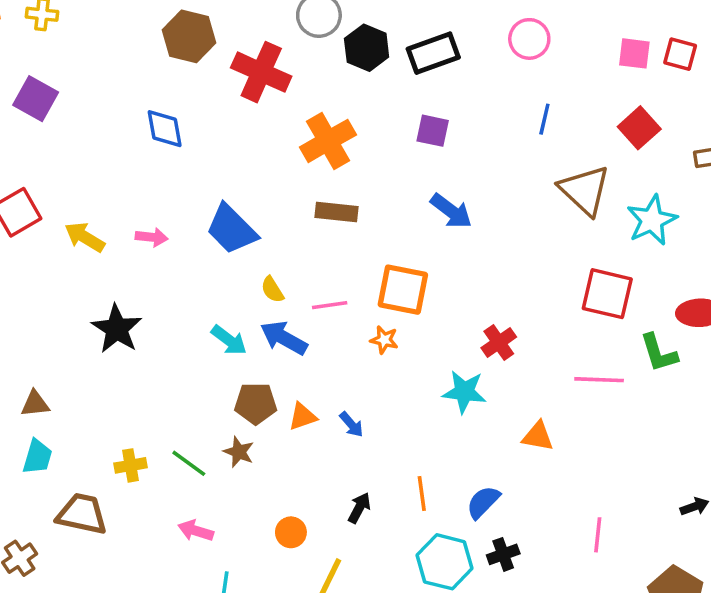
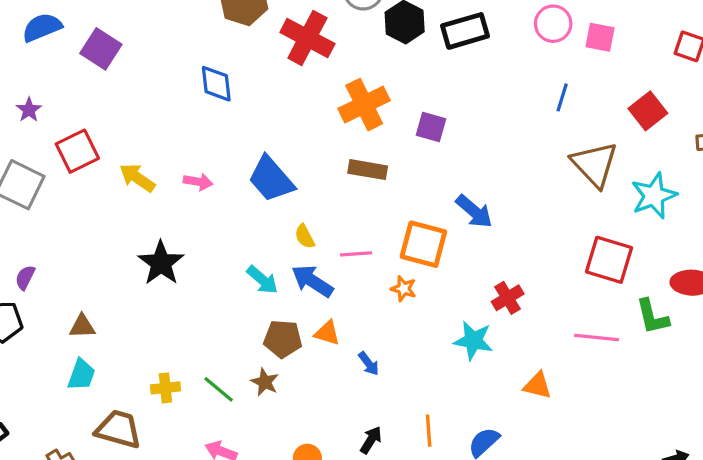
pink square: (634, 53) -> (600, 37), moved
purple square: (433, 131) -> (431, 127), moved
blue arrow: (451, 211) -> (474, 211), moved
orange triangle: (302, 417) -> (327, 333), moved, turned 32

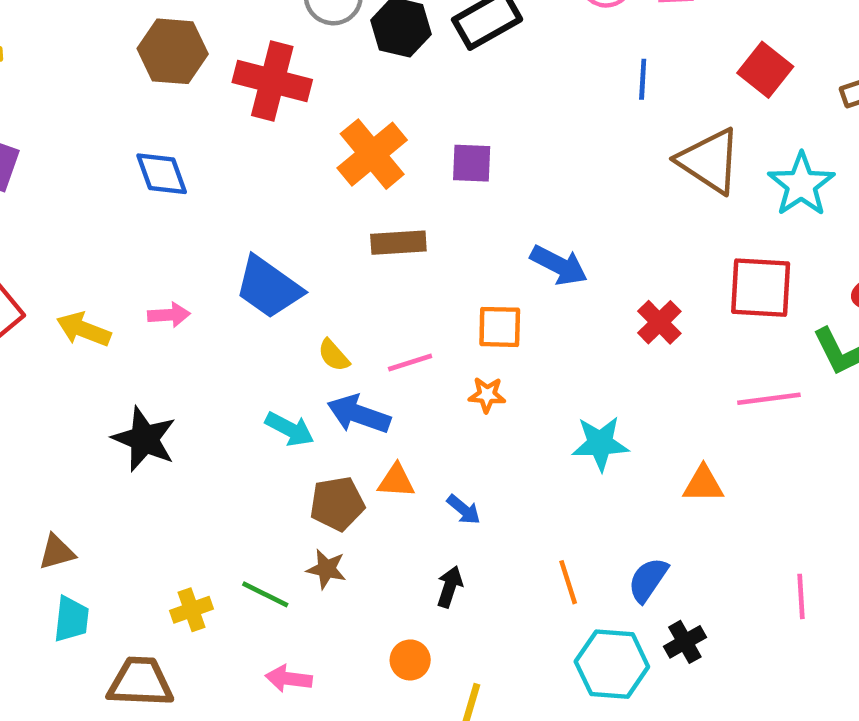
orange square: (423, 244) -> (500, 327), size x0.7
red cross: (508, 298) -> (659, 322), moved
black arrow: (371, 440) -> (450, 587), moved

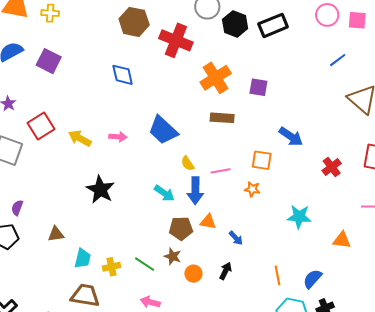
blue line: (643, 79) -> (338, 60), turned 42
blue arrow: (359, 414) -> (195, 191), turned -116
cyan trapezoid: (71, 619) -> (83, 258), moved
orange circle: (410, 660) -> (193, 274), moved

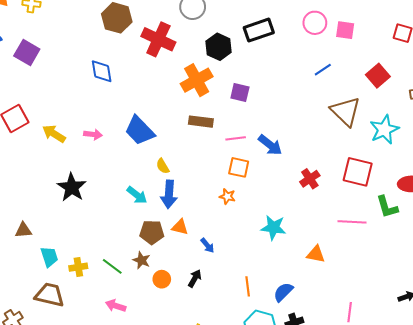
black hexagon: (235, 24) -> (219, 47), moved
pink line: (221, 171) -> (236, 138), moved
cyan trapezoid: (83, 258) -> (49, 257), turned -35

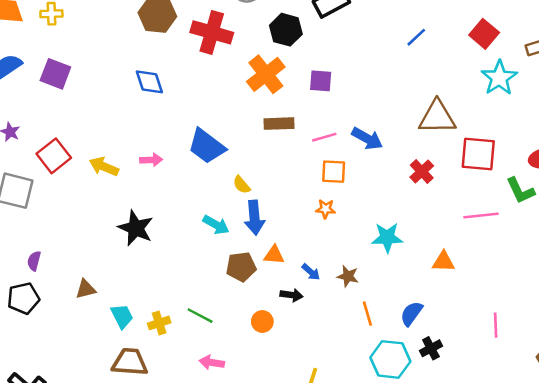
brown triangle: (346, 111) -> (437, 117), moved, turned -36
cyan star: (384, 130) -> (499, 78), moved
brown star: (142, 260) -> (348, 276), moved
black arrow: (195, 278) -> (291, 295), moved, turned 78

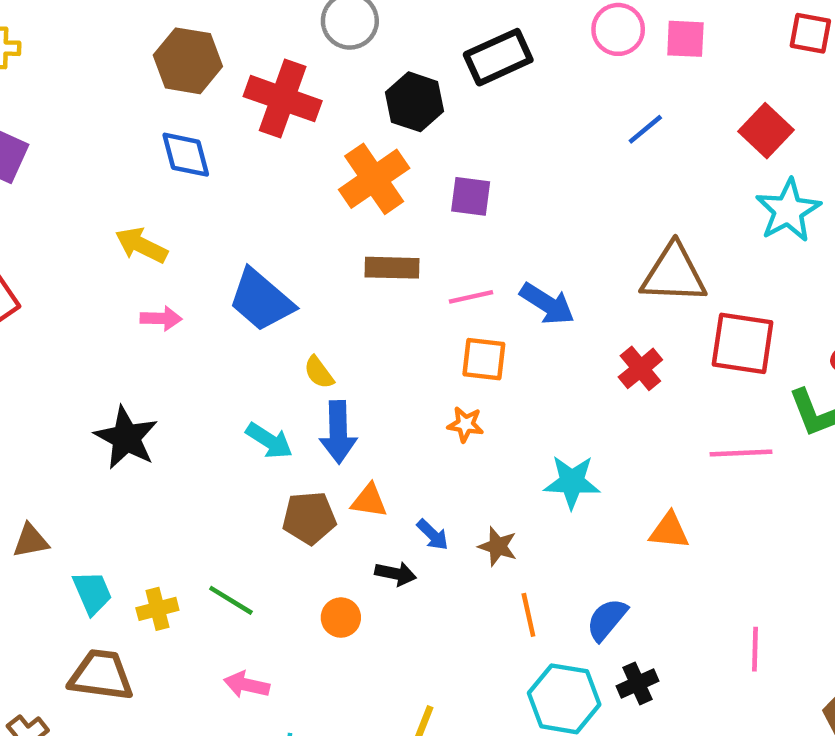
blue diamond: (149, 82) -> (186, 155), moved
yellow arrow: (104, 167) -> (141, 245), moved

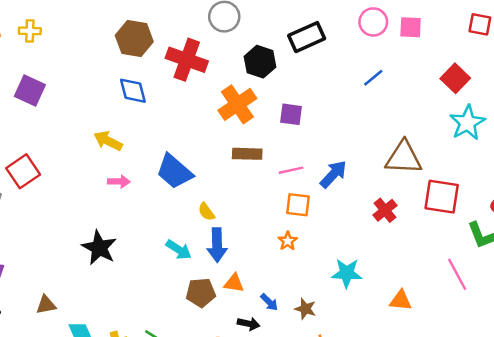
blue line: (645, 129) -> (373, 78), moved
blue arrow: (547, 304) -> (333, 174), turned -80
orange star: (465, 424) -> (288, 241), turned 30
pink line: (741, 453) -> (457, 274), moved, turned 64

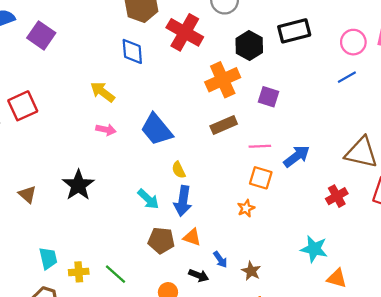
pink circle: (373, 22) -> (353, 42), moved
brown rectangle: (247, 154) -> (224, 125), turned -35
cyan star: (347, 273) -> (314, 249), moved
brown triangle: (46, 305) -> (27, 194), moved, turned 42

